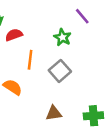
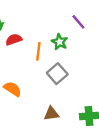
orange line: (30, 60) -> (38, 51), moved

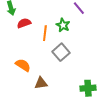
brown triangle: (51, 114) -> (41, 83), moved

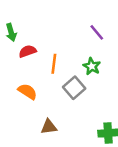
green star: (63, 25) -> (92, 66), moved
orange semicircle: (23, 65) -> (27, 92), moved

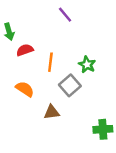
purple line: (97, 32) -> (65, 15), moved
brown triangle: (49, 127) -> (52, 112), moved

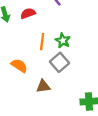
red semicircle: (25, 50) -> (28, 13), moved
green star: (87, 65) -> (63, 41), moved

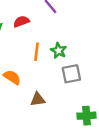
gray square: (60, 62) -> (71, 74), moved, turned 30

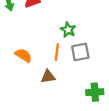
orange line: (36, 52) -> (57, 52), moved

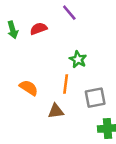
gray square: (80, 52) -> (95, 98), moved

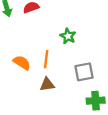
orange line: (66, 84) -> (46, 59), moved

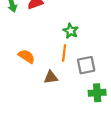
orange line: (46, 59) -> (64, 53), moved

